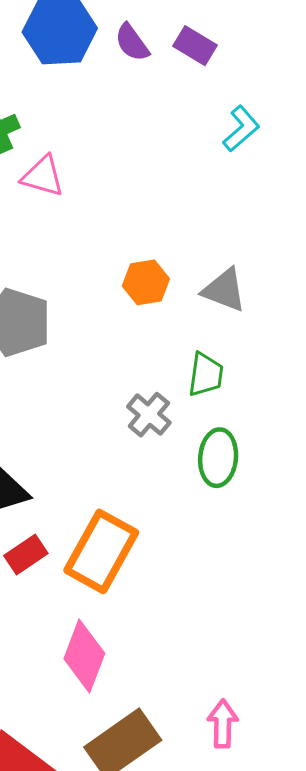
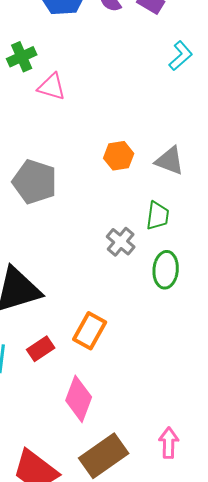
orange rectangle: (101, 551) -> (90, 331), size x0.7
red rectangle: (26, 554) -> (41, 349), moved

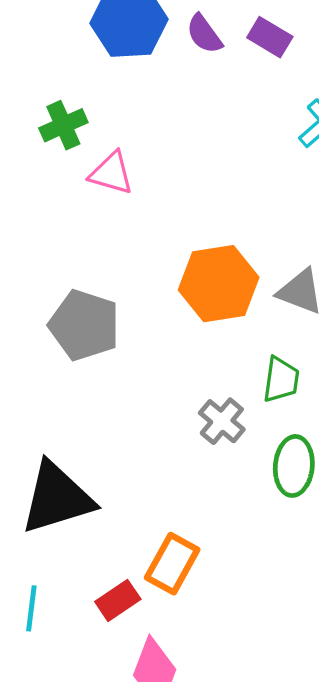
orange hexagon: (119, 156) -> (219, 284), size x1.6
red rectangle: (41, 349) -> (118, 600), moved

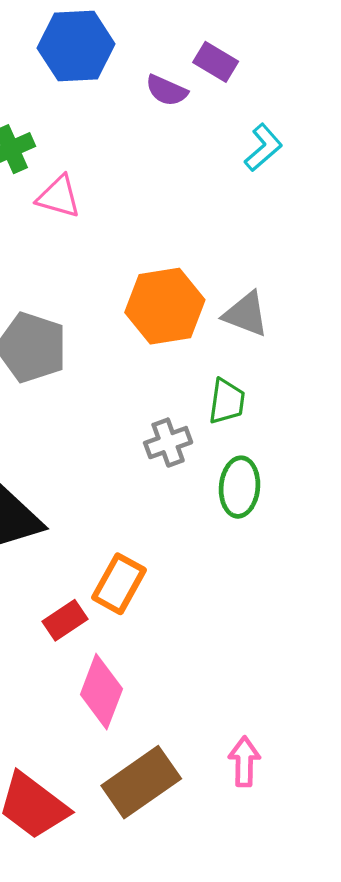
purple semicircle: (204, 34) -> (167, 90), moved, turned -30
gray cross: (222, 421) -> (168, 443), turned 30

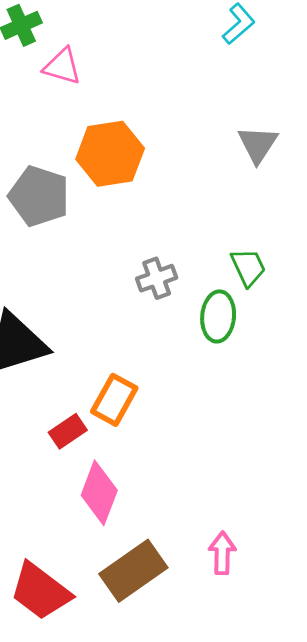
orange hexagon: (165, 306) -> (110, 154), moved
gray triangle: (246, 314) -> (258, 144), moved, turned 42
green trapezoid: (227, 401) -> (248, 267), moved, turned -33

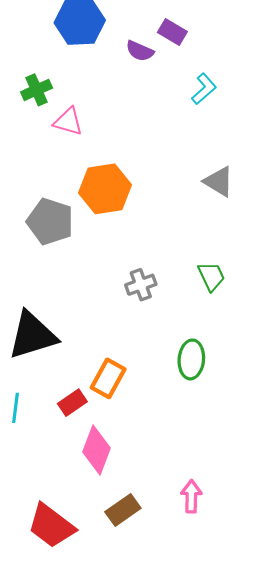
gray triangle: (258, 144) -> (219, 182), turned -32
green ellipse: (218, 316) -> (191, 359), moved
brown rectangle: (133, 571) -> (123, 510), size x0.7

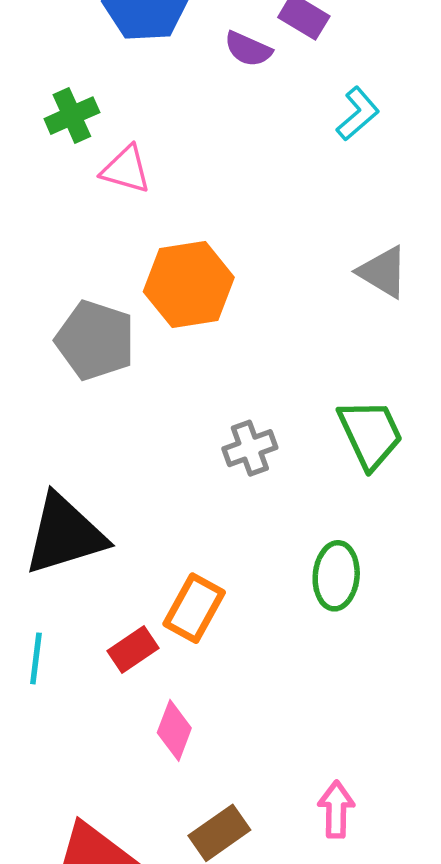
green trapezoid: (211, 276) -> (370, 434), size x1.4
pink diamond: (97, 450) -> (174, 730), size x0.7

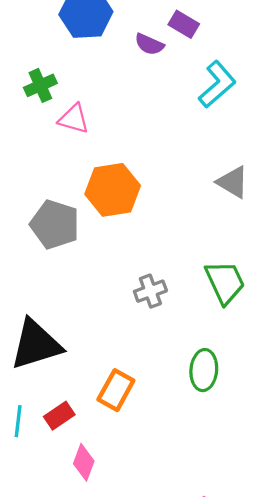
cyan L-shape: (358, 114) -> (217, 84), size x1.4
red rectangle: (133, 649) -> (59, 416), moved
pink diamond: (174, 730) -> (84, 462), moved

